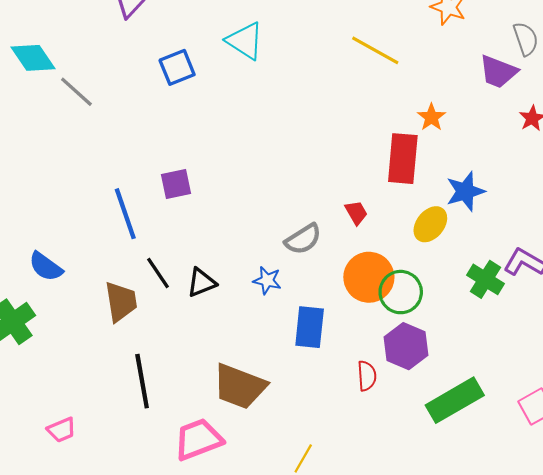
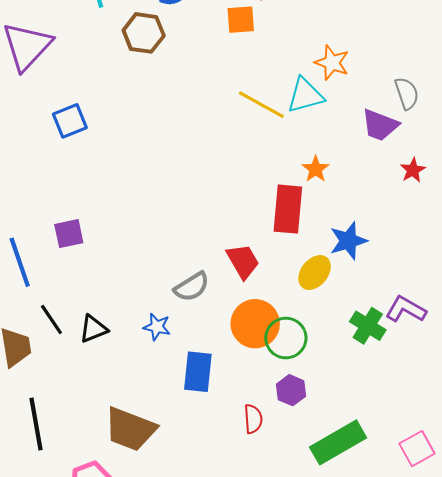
cyan triangle: (245, 41) -> (305, 95), moved, turned -48
red trapezoid: (356, 213) -> (243, 261), size x1.5
purple hexagon: (406, 346) -> (291, 390), size x0.7

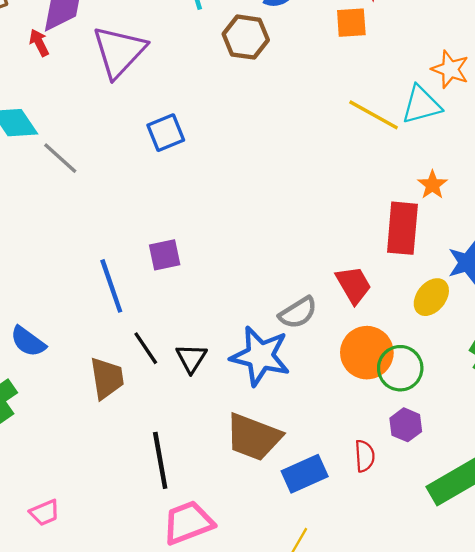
blue star: (157, 327) -> (260, 356), size x2.0
black triangle: (93, 329) -> (191, 358), turned -36
blue rectangle: (198, 372) -> (305, 474), moved, turned 60
black line: (36, 424) -> (160, 460), moved
brown trapezoid: (130, 429) -> (254, 437), moved

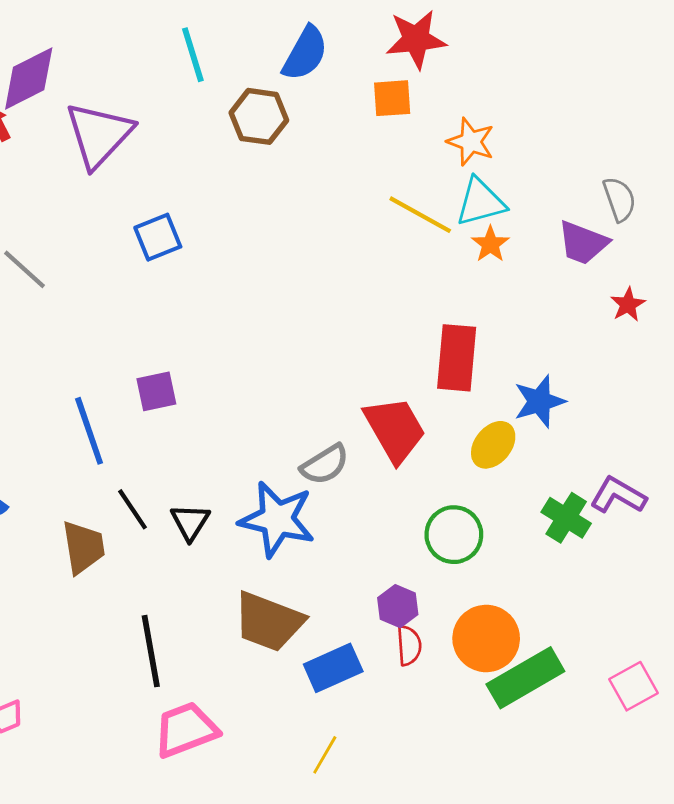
orange star: (450, 69) -> (471, 142), moved
orange star: (432, 185) -> (490, 244), moved
red trapezoid: (354, 285) -> (395, 429), size x1.4
orange circle: (367, 353) -> (486, 638), moved
purple hexagon: (406, 425) -> (398, 606), moved

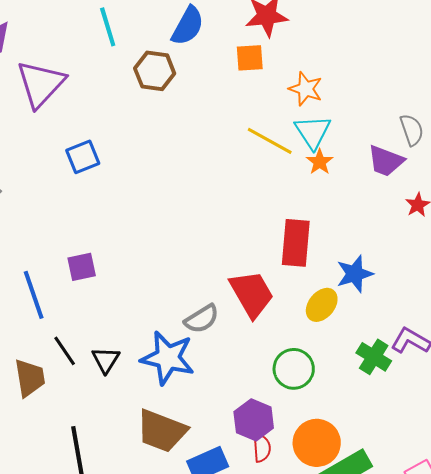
cyan triangle: (481, 202) -> (313, 132), turned -48
purple hexagon: (398, 606) -> (254, 420), size x1.4

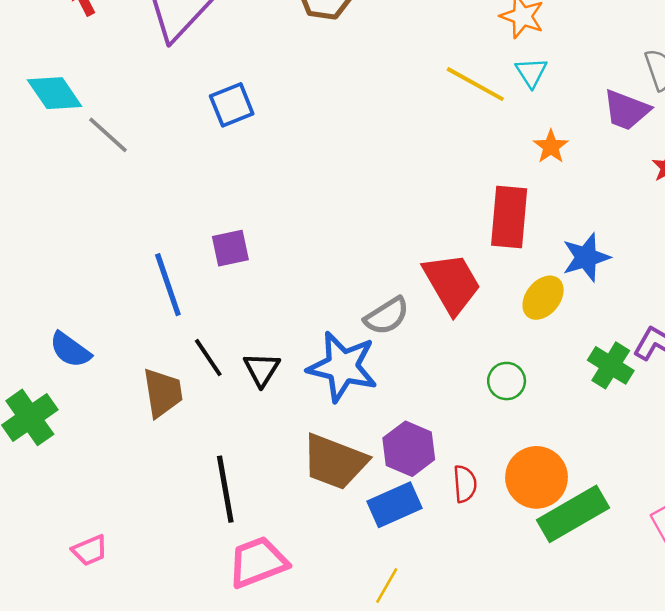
cyan triangle: (313, 132) -> (531, 72), size x0.7
orange star: (320, 162) -> (551, 147), moved
green circle: (294, 369) -> (507, 381), size x0.7
purple hexagon: (254, 420) -> (409, 449), moved

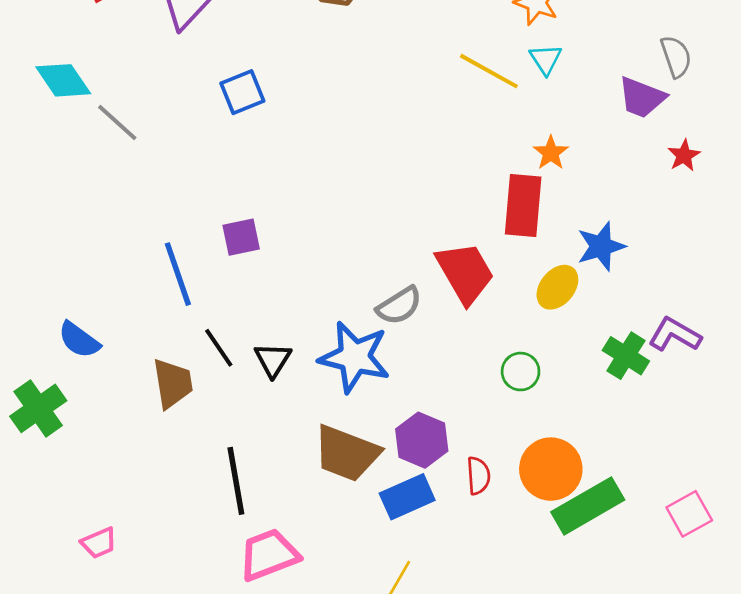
orange star: (551, 147) -> (551, 153), moved

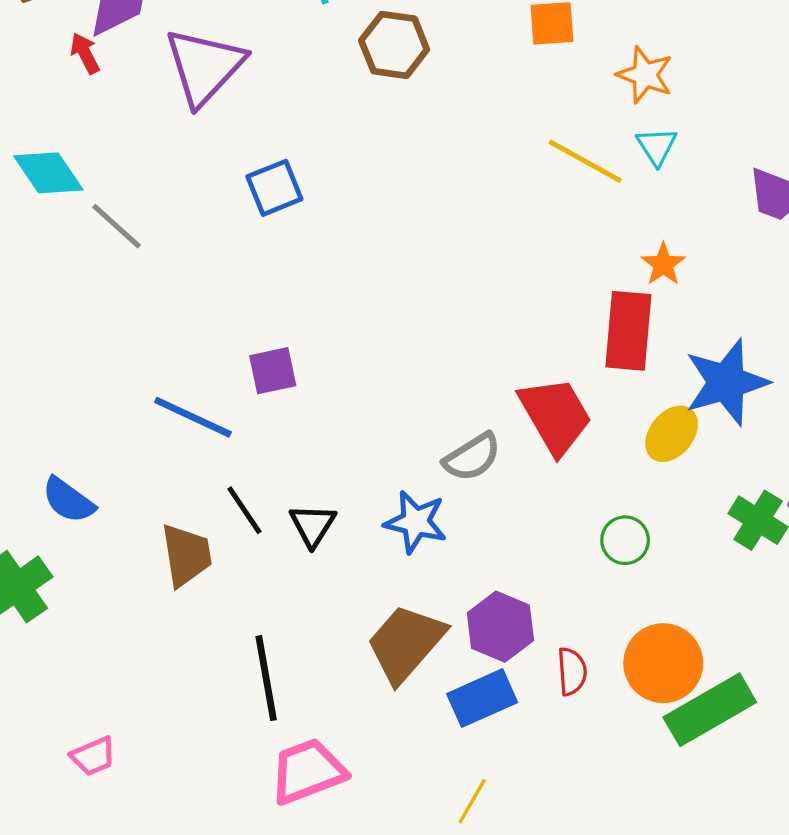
blue star: (601, 246) -> (726, 382), size x1.4
blue line: (178, 274) -> (193, 417), turned -46
blue star: (354, 357) -> (416, 522), size x0.7
brown trapezoid: (347, 453) -> (406, 643), turned 110

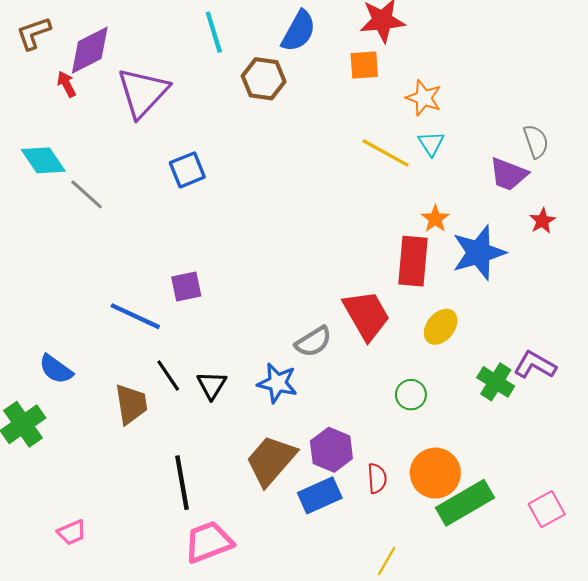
blue star: (726, 382) -> (479, 253), moved
yellow line: (472, 801) -> (387, 561), moved

